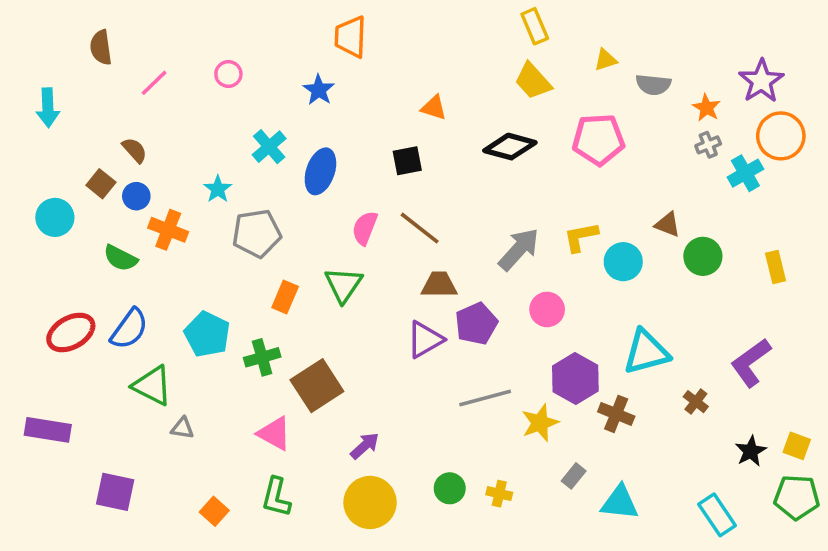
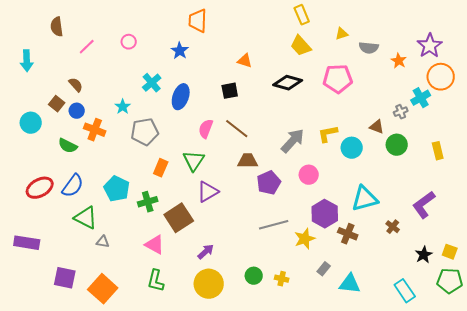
gray cross: (708, 145) -> (401, 112), moved
purple triangle: (425, 340) -> (208, 192), moved
orange square: (214, 511) -> (103, 289), moved, size x1.8

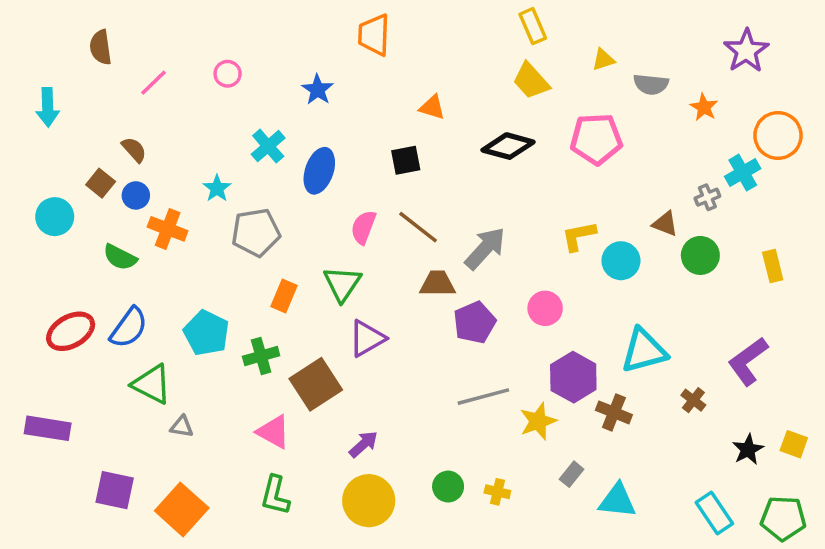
orange trapezoid: (198, 21) -> (374, 35), moved
purple star: (430, 46) -> (746, 51), moved
gray arrow: (293, 141) -> (485, 248), moved
green pentagon: (450, 281) -> (783, 518), moved

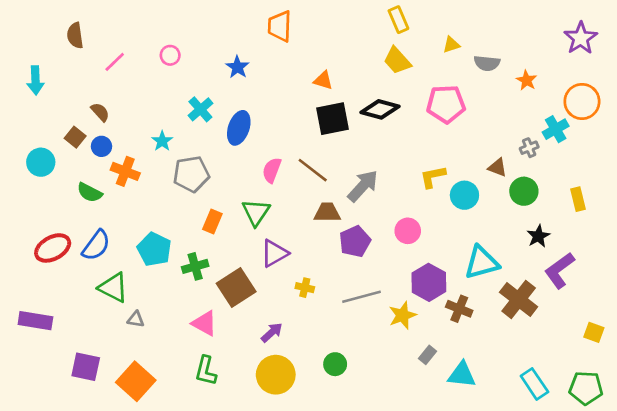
purple star: (746, 51) -> (581, 38), moved
black square: (406, 160) -> (332, 119), moved, size x1.5
brown cross: (693, 400) -> (519, 299), size x2.0
black star: (748, 449) -> (538, 236), moved
yellow cross: (497, 492) -> (305, 288), moved

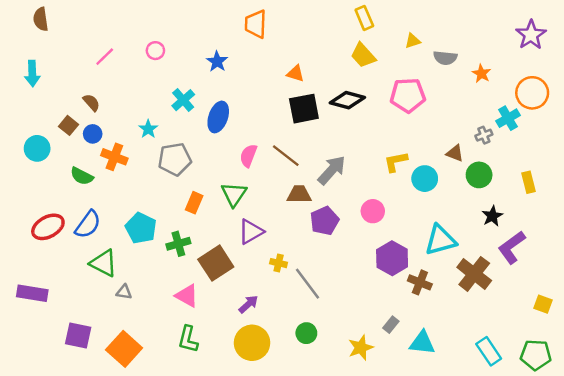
brown semicircle: (75, 35) -> (41, 19), moved
gray line: (362, 297) -> (308, 284), moved, turned 68
yellow star: (402, 315) -> (361, 348), moved

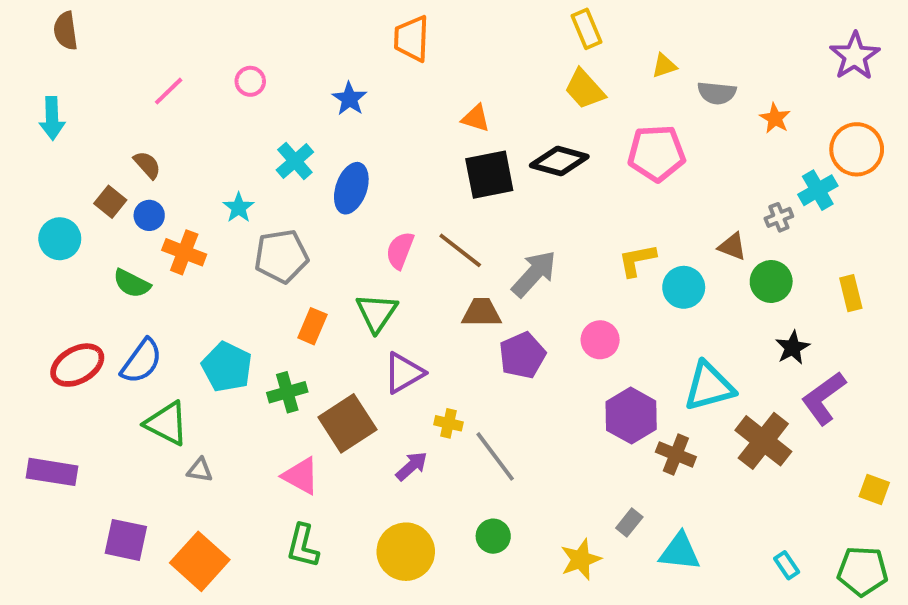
purple arrow: (248, 304) -> (412, 466), moved
cyan rectangle: (489, 351) -> (787, 565), size x0.6

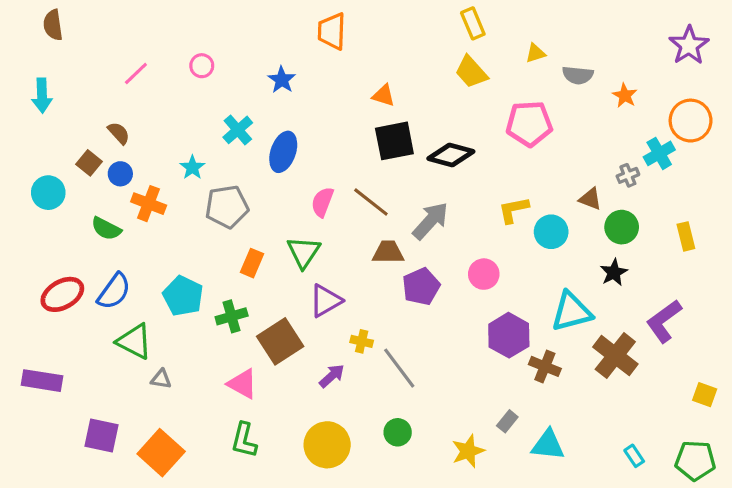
black diamond: (559, 161) -> (451, 155), moved
black star: (793, 348) -> (614, 272), moved

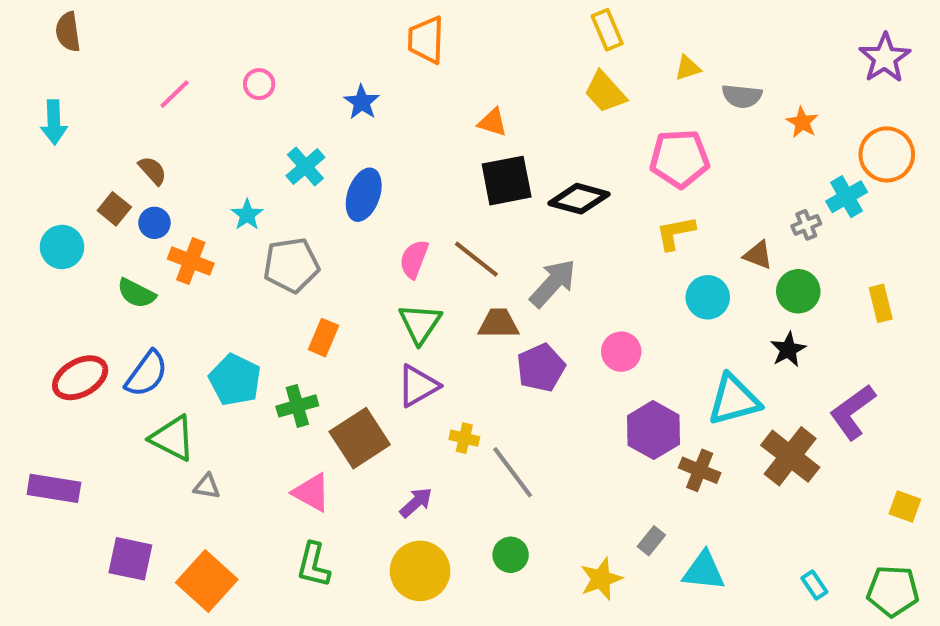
yellow L-shape: (514, 210) -> (676, 233), moved
green triangle: (304, 252) -> (420, 323), moved
purple arrow: (332, 376) -> (416, 502), moved

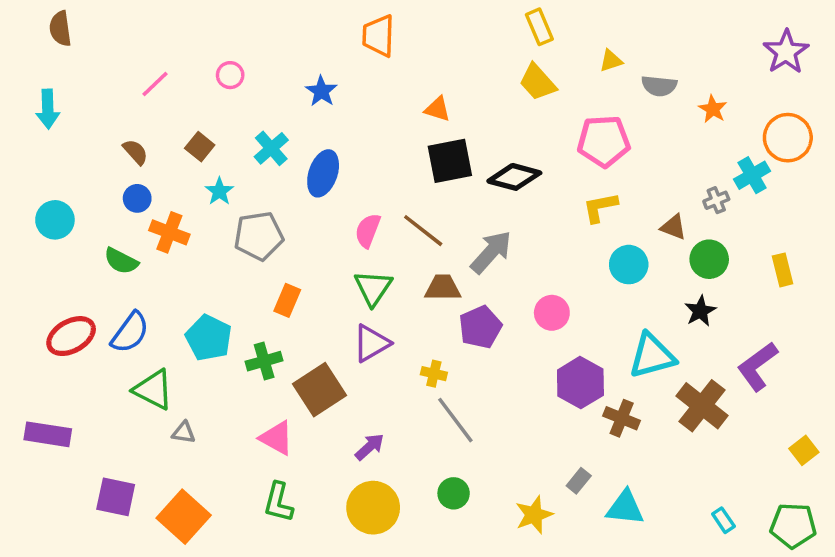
brown square: (114, 209) -> (200, 147), moved
yellow cross: (464, 438) -> (434, 374), moved
yellow square: (905, 507) -> (804, 450), turned 32

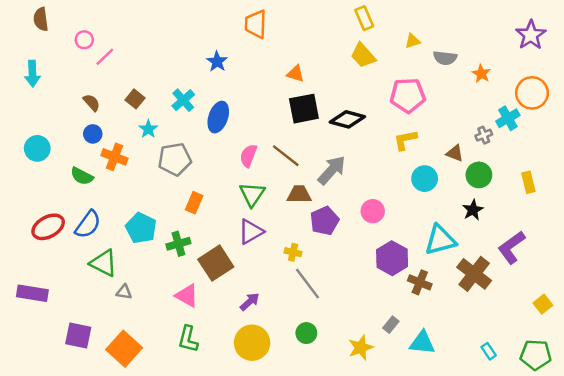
pink circle: (230, 75) -> (84, 40), moved

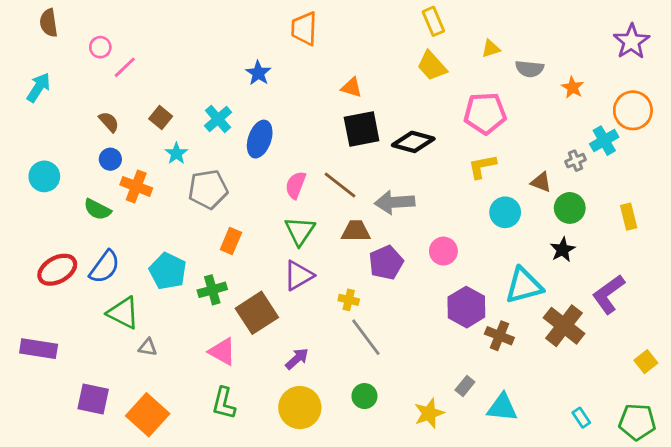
cyan arrow: (32, 74) -> (39, 87), turned -145
gray arrow: (332, 170) -> (395, 202), turned -136

